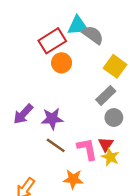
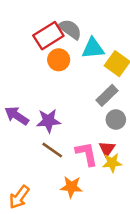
cyan triangle: (78, 26) -> (93, 48), moved
gray semicircle: (93, 35) -> (70, 29), moved
purple arrow: (23, 114) -> (17, 116), turned 80
yellow star: (110, 157) -> (112, 163), turned -30

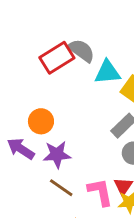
orange circle: (59, 60) -> (41, 121), moved

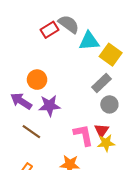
red rectangle: (57, 58) -> (49, 30), size x0.7
brown line: (61, 188) -> (31, 132), moved

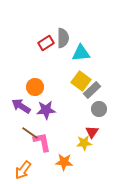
gray semicircle: (69, 24) -> (63, 38), turned 54
yellow square: (111, 55) -> (81, 81), moved
pink L-shape: (83, 135) -> (42, 142), moved
yellow star: (106, 143) -> (84, 143), moved

